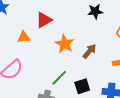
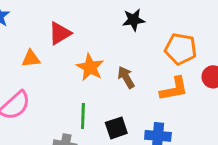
brown arrow: (89, 51) -> (126, 77), turned -70
green line: (59, 78) -> (83, 116), turned -42

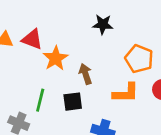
red triangle: (60, 33) -> (32, 39), moved, turned 40
black square: (116, 128) -> (73, 102), moved

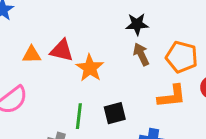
brown arrow: (86, 74) -> (141, 54), moved

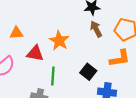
red triangle: (62, 50) -> (35, 53), moved
black square: (115, 113) -> (88, 72), moved, turned -35

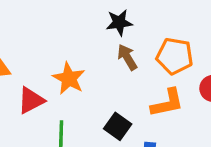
red triangle: (35, 53) -> (31, 100), turned -36

